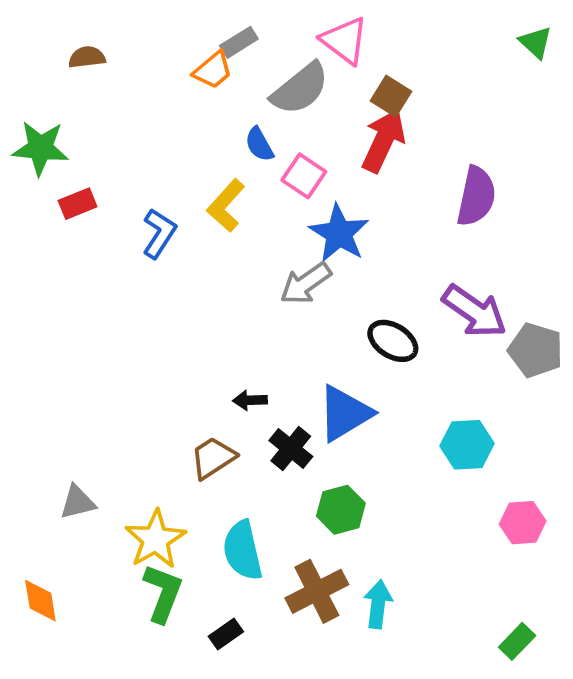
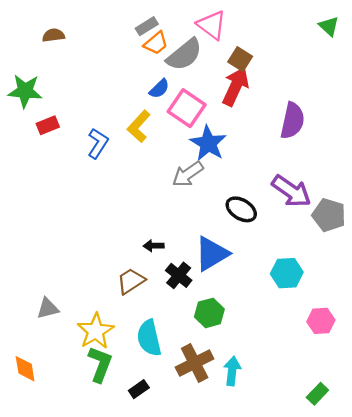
orange trapezoid: (213, 70) -> (156, 43), moved
blue semicircle: (259, 144) -> (159, 89), turned -105
pink square: (304, 176) -> (187, 108), size x1.4

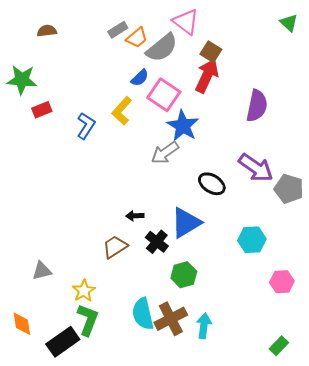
gray rectangle: (147, 26) -> (118, 30), moved
yellow star: (96, 331) -> (84, 291), size x0.7
cyan semicircle: (149, 338) -> (143, 314), moved
black rectangle: (139, 389) -> (63, 342), moved, size x1.8

